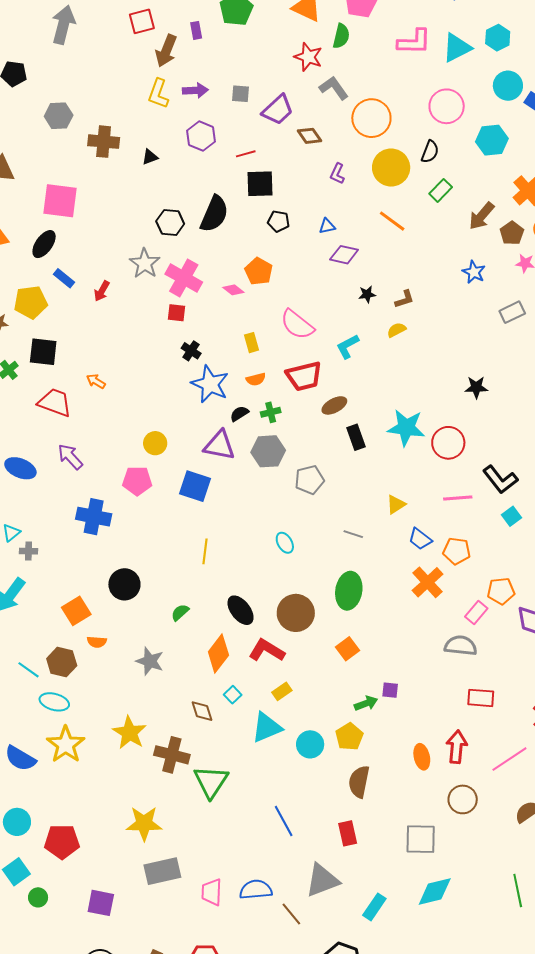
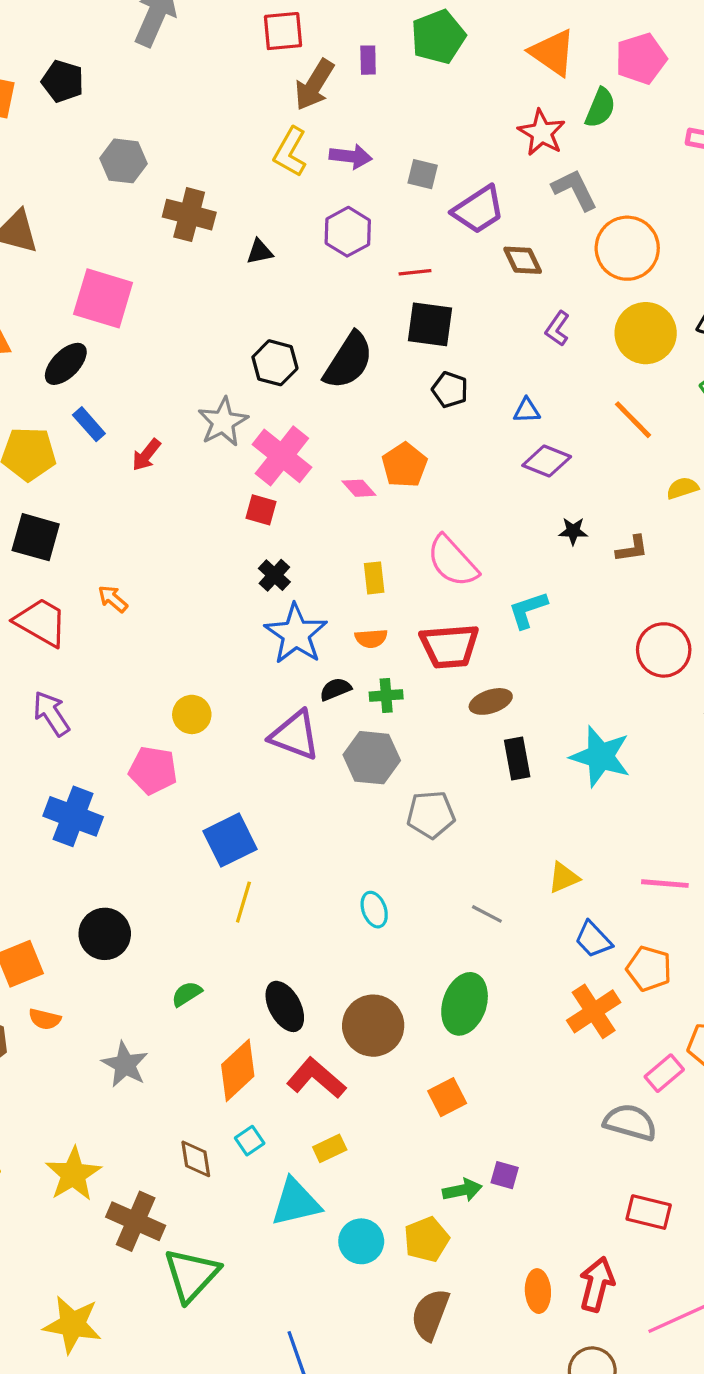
yellow semicircle: (397, 330) -> (682, 488), moved
red circle: (448, 443) -> (664, 650), moved
blue square: (195, 486) -> (230, 840), moved, turned 36

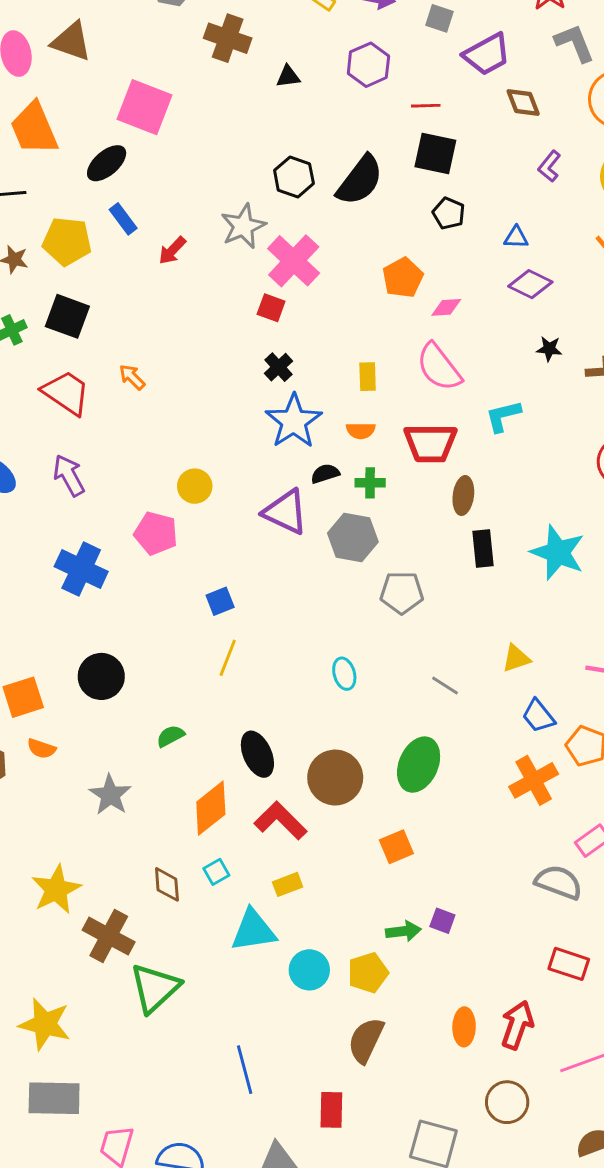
pink diamond: (359, 488) -> (446, 307), moved, turned -56
brown ellipse: (491, 701) -> (463, 496), turned -69
blue square: (230, 840) -> (220, 601), size x0.6

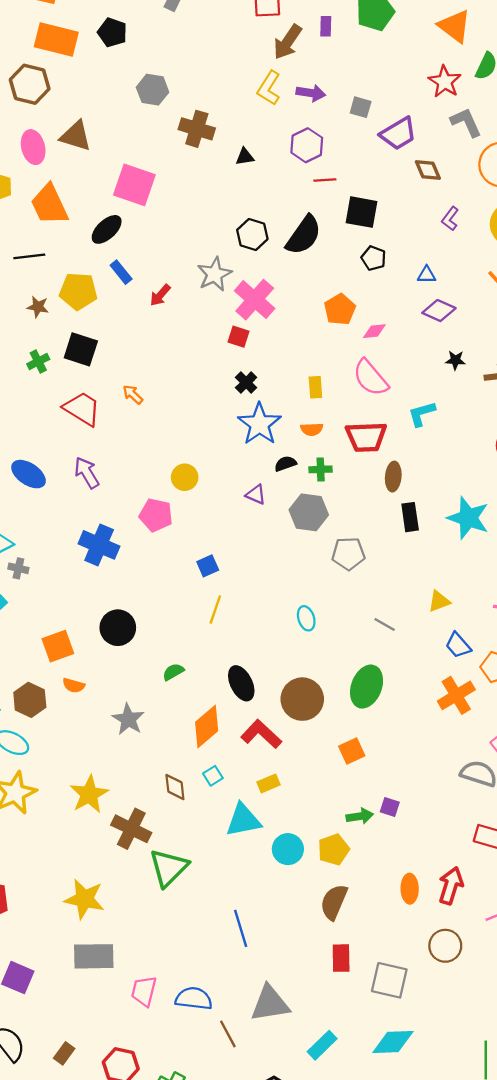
red line: (426, 106) -> (325, 180), moved
purple triangle: (286, 512) -> (256, 495), size x0.6
red rectangle: (331, 1110) -> (341, 958), moved

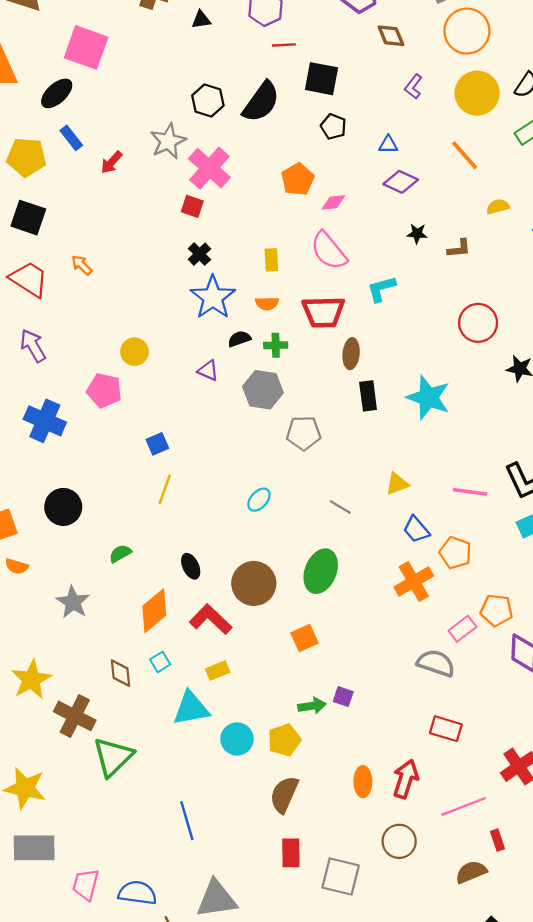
cyan ellipse: (306, 618) -> (259, 500), turned 60
black ellipse: (241, 683) -> (191, 566), size x0.7

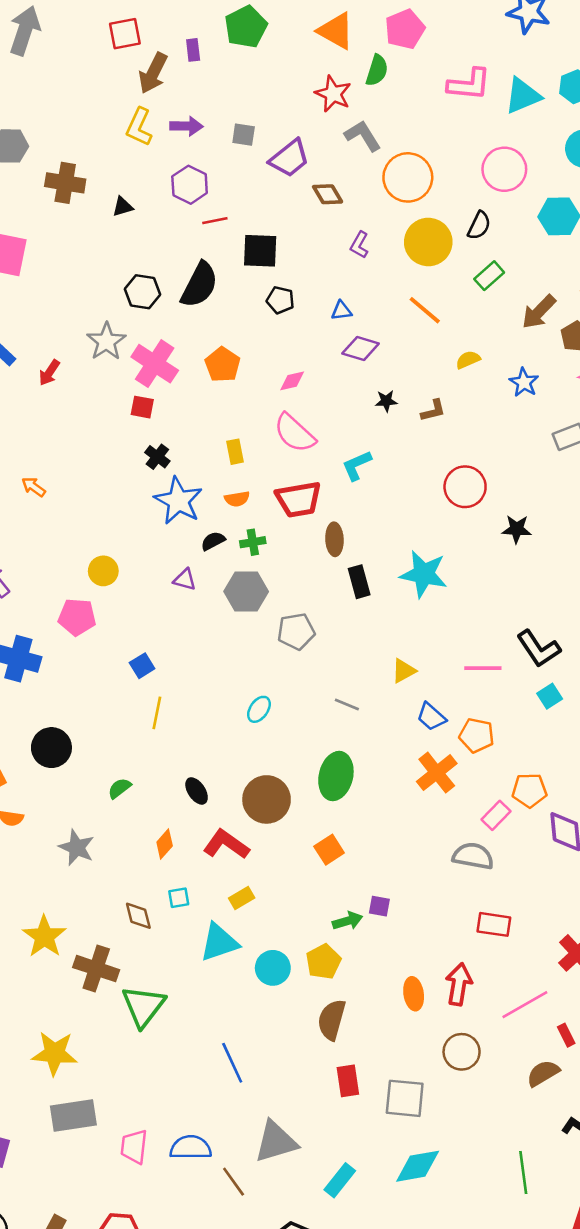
orange pentagon: (298, 179) -> (223, 365), moved
orange diamond: (154, 611) -> (165, 844), size x0.6
cyan square: (160, 662) -> (179, 898), turned 30

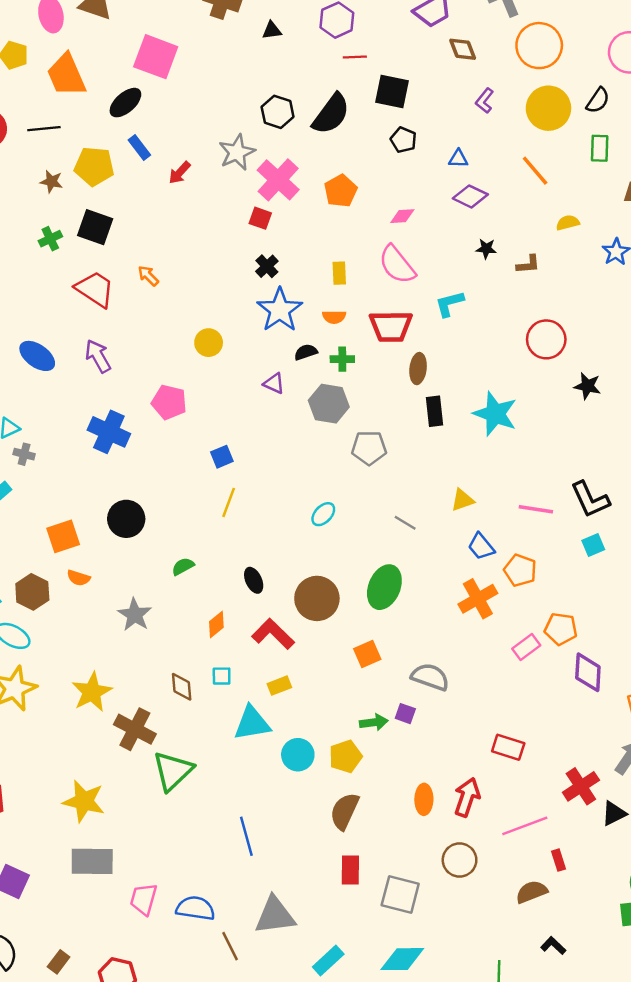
green rectangle: (489, 276) -> (600, 148), turned -56
yellow circle: (103, 571) -> (209, 343), moved
gray semicircle: (473, 856) -> (430, 677), moved

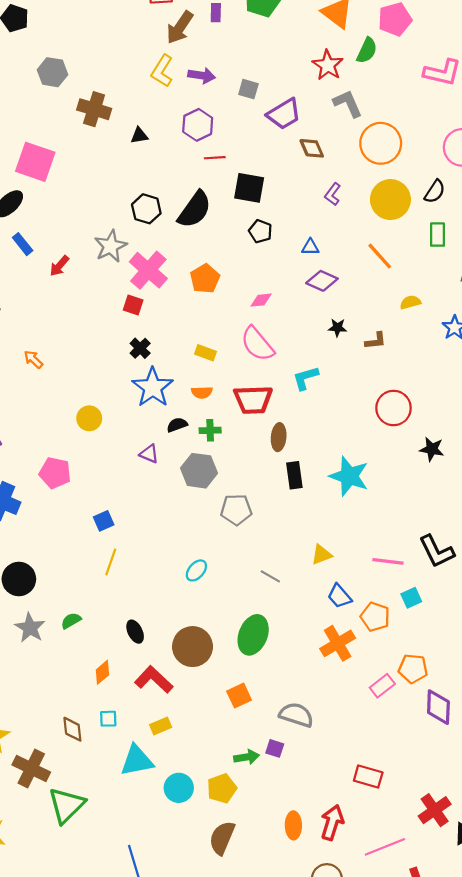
yellow rectangle: (339, 273) -> (205, 353), turned -66
cyan square: (593, 545) -> (411, 598), moved
gray star: (135, 615) -> (30, 628), moved

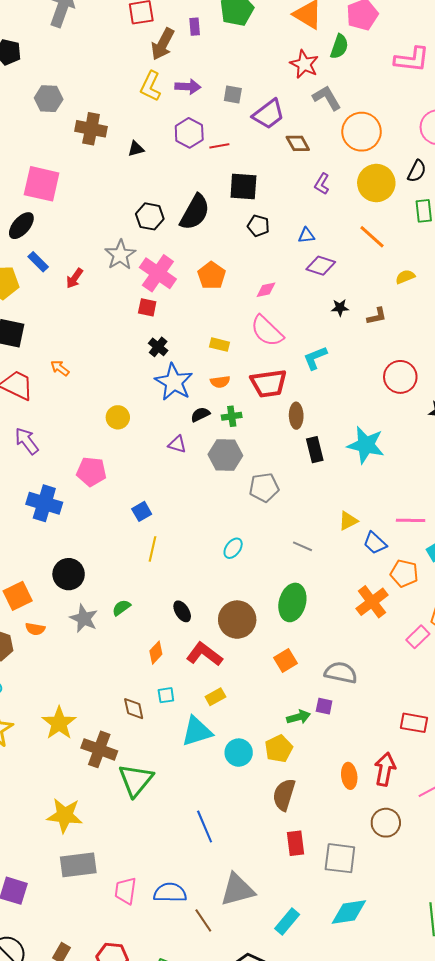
red line: (215, 158) -> (219, 146), moved
blue trapezoid: (339, 596) -> (375, 543), moved

